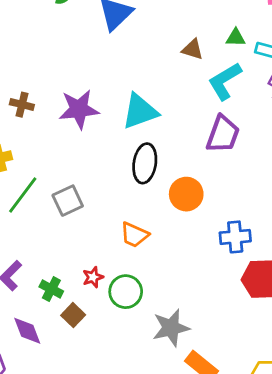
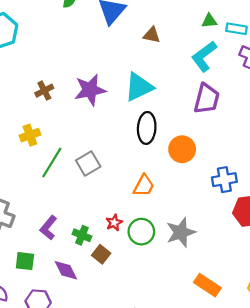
brown triangle: (193, 49) -> (152, 35), moved
brown cross: (22, 105) -> (44, 91), turned -36
orange trapezoid: (134, 235) -> (144, 186), turned -80
gray star: (171, 328) -> (181, 232), moved

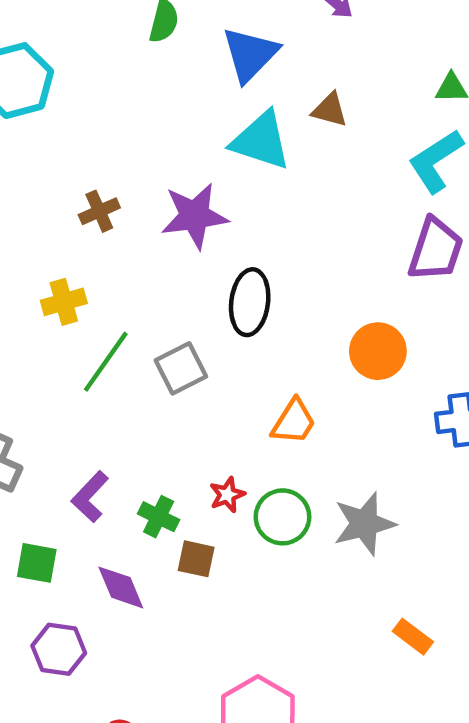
cyan triangle: (139, 87) -> (261, 141), moved, turned 40
black ellipse: (147, 128) -> (250, 302), moved
brown square: (101, 254) -> (196, 559), turned -30
orange rectangle: (207, 285) -> (413, 637), size x0.7

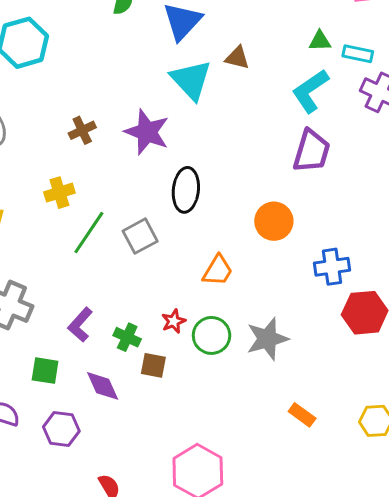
cyan triangle: (261, 141) -> (191, 80), turned 30
purple star: (194, 216) -> (147, 132), turned 30

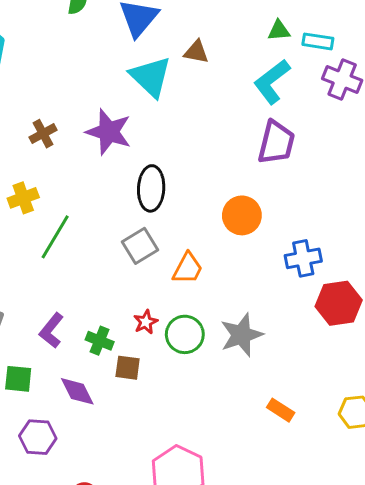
gray square: (140, 236) -> (140, 246), moved

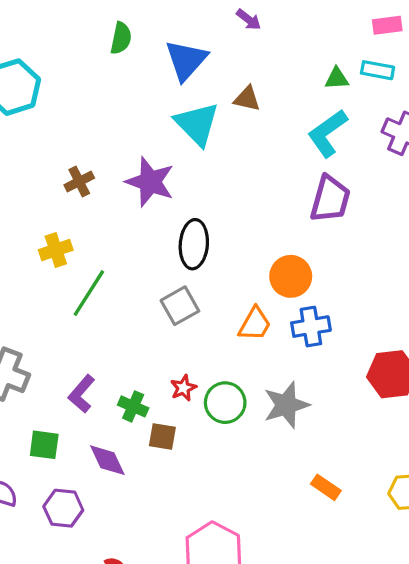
cyan rectangle: (318, 41) -> (378, 70), moved
blue cross: (303, 258) -> (311, 327), moved
orange trapezoid: (188, 268) -> (255, 324), moved

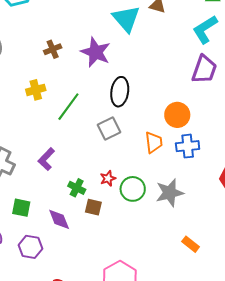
green line: (89, 293) -> (68, 107), moved
orange trapezoid: (255, 324) -> (154, 142), turned -40
purple L-shape: (82, 394) -> (46, 159), moved

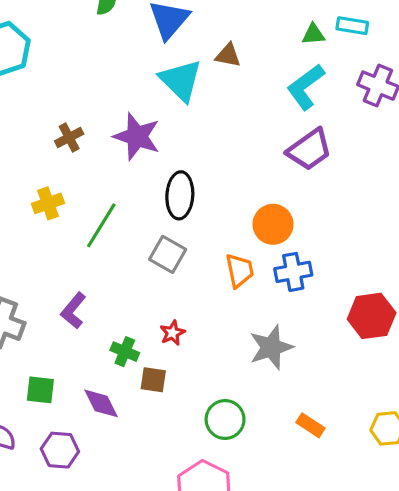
purple trapezoid: (204, 69) -> (309, 150), turned 40
gray square: (109, 128) -> (168, 254), turned -30
green circle: (133, 189) -> (225, 419), moved

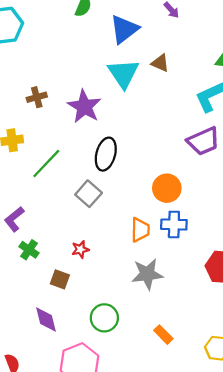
orange trapezoid: (240, 270) -> (140, 230), moved
green cross: (125, 352) -> (29, 250), moved
purple diamond: (101, 403) -> (46, 319), moved

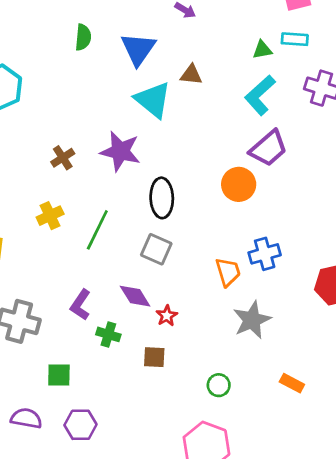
orange circle: (167, 188) -> (239, 184), moved
green circle: (104, 318) -> (219, 385), size x0.7
purple diamond: (46, 319) -> (135, 296), moved

